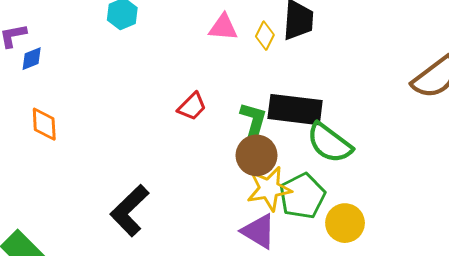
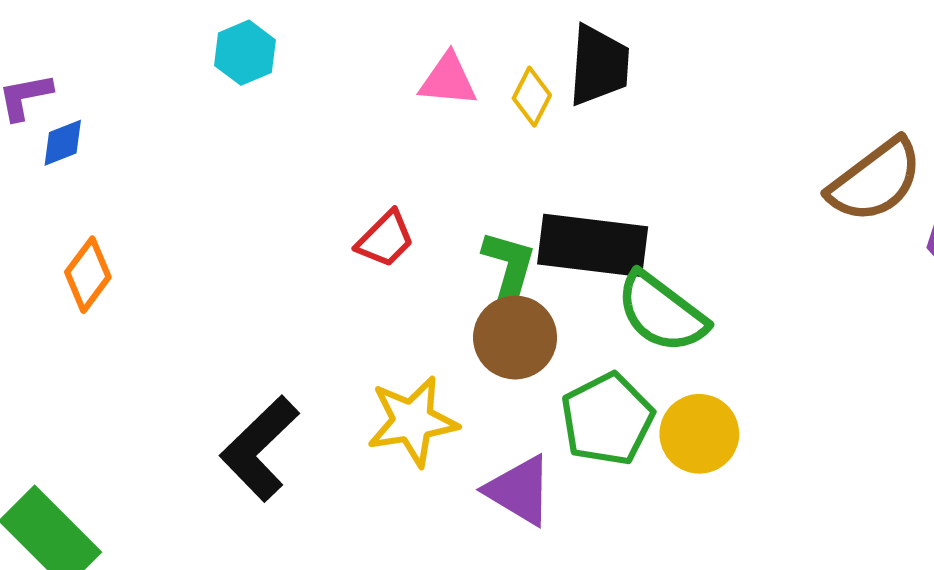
orange diamond: (44, 124) -> (88, 275), turned 40
yellow star: (269, 189) -> (412, 421), moved
yellow circle: (345, 223) -> (699, 434), moved

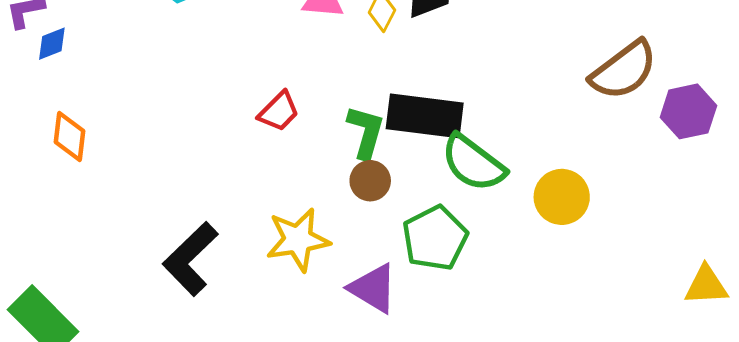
orange diamond: (88, 275) -> (70, 137), turned -30
brown circle: (515, 337) -> (370, 181), size x0.7
yellow circle: (699, 434) -> (562, 197), moved

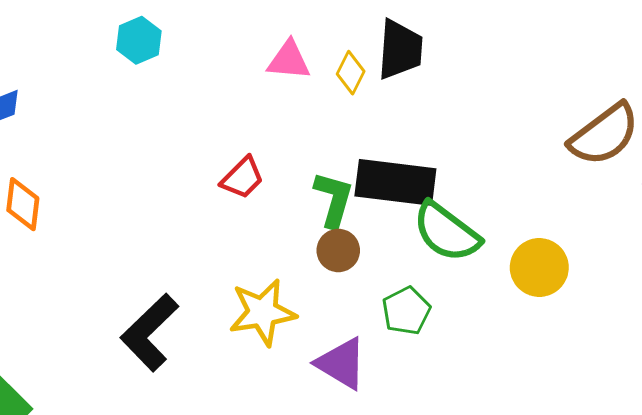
green pentagon: (435, 238) -> (406, 311), size x0.7

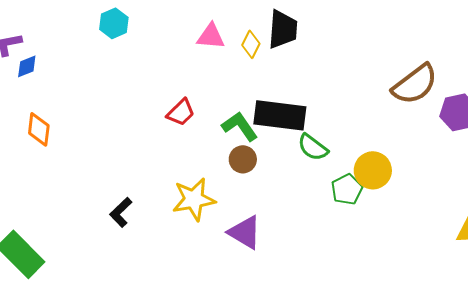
green L-shape: (334, 199) -> (240, 126), turned -51
green semicircle: (446, 232) -> (313, 147), size x0.7
green pentagon: (406, 311) -> (347, 189), moved
black L-shape: (150, 332) -> (121, 212), size x0.6

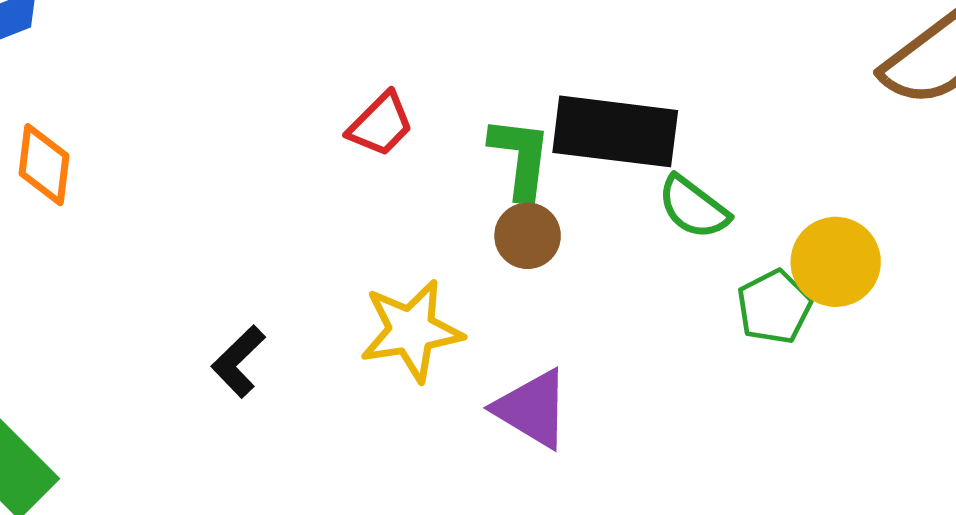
green L-shape: (240, 126) -> (520, 158), turned 42

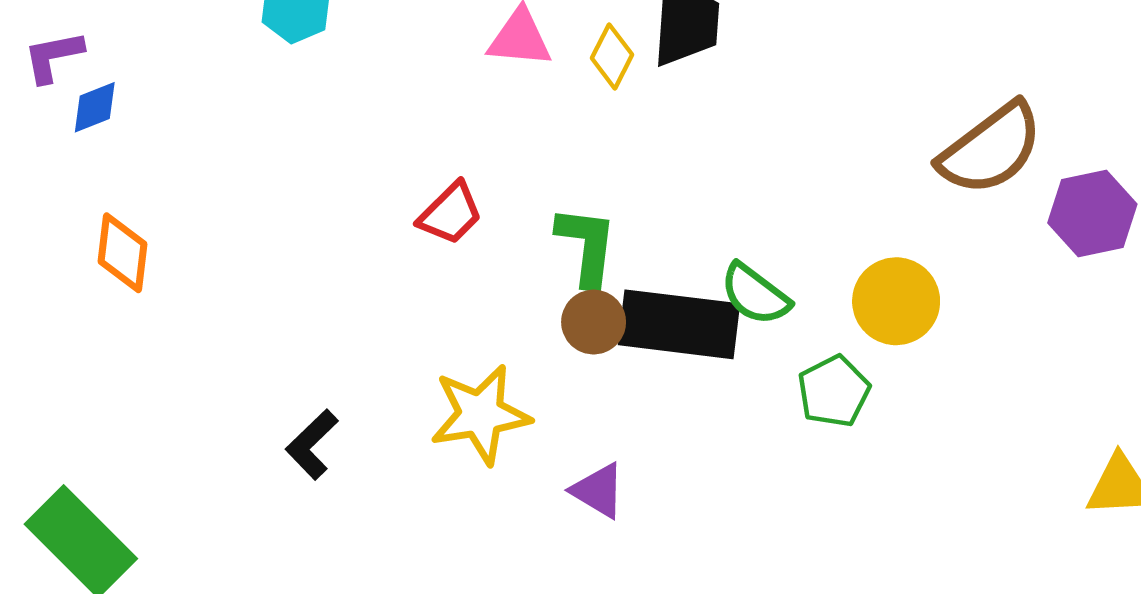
black rectangle: (615, 131) -> (679, 324), moved
yellow circle: (836, 262) -> (896, 301), moved
purple triangle: (532, 409) -> (598, 491), size x0.7

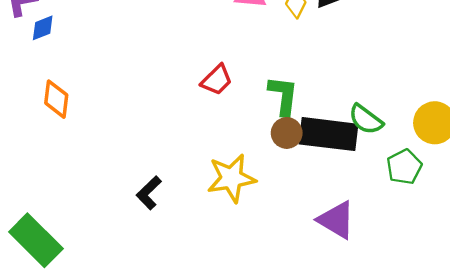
purple triangle: (598, 491) -> (336, 220), moved, size x1.4

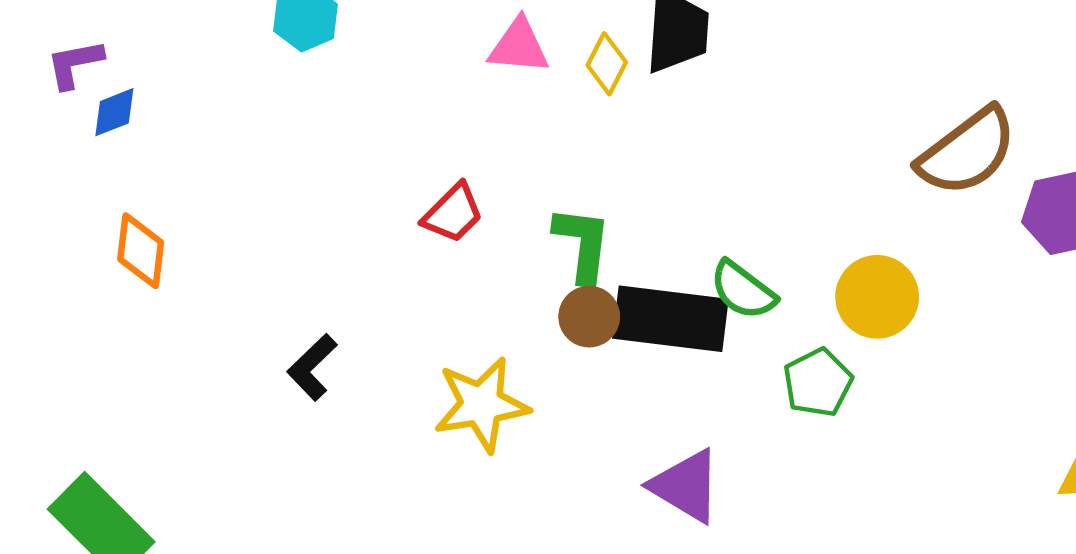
black L-shape: (149, 193) -> (312, 367), moved

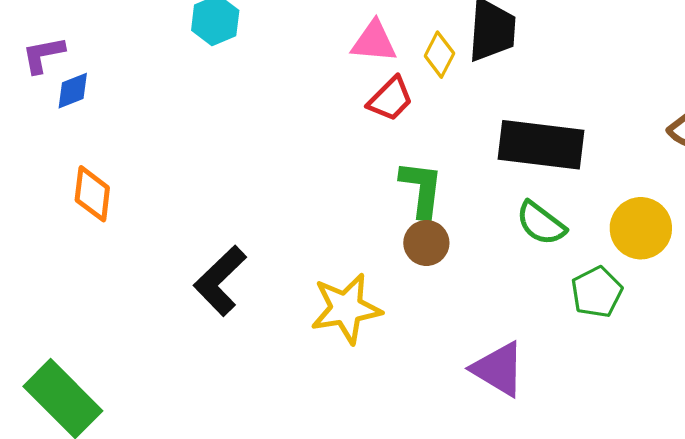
red trapezoid: (453, 213) -> (390, 99), moved
black rectangle: (670, 319) -> (541, 145), moved
black L-shape: (312, 367) -> (220, 281), size x1.4

